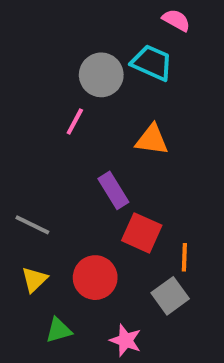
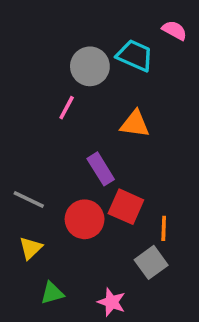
pink semicircle: (176, 20) -> (175, 30), moved
red circle: (95, 278) -> (85, 219), moved

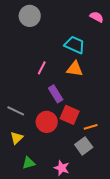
cyan trapezoid: (135, 56) -> (75, 45), moved
gray circle: (90, 66) -> (30, 16), moved
pink line: (67, 108) -> (42, 68), moved
orange line: (164, 228) -> (91, 127), turned 72

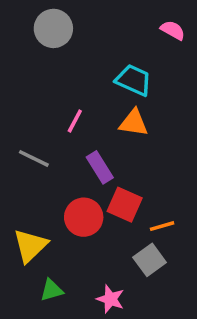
gray line: (16, 111) -> (34, 158), moved
yellow triangle: (17, 138) -> (30, 246), size x1.5

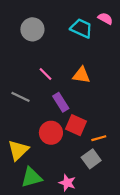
gray circle: (53, 28) -> (32, 29), moved
cyan trapezoid: (134, 80) -> (81, 28), moved
pink line: (75, 121) -> (46, 74), turned -72
green triangle: (52, 290) -> (31, 177), size x1.5

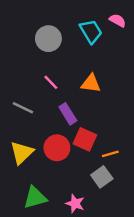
cyan trapezoid: (81, 28) -> (91, 31), turned 35
gray circle: (32, 29) -> (48, 39), moved
yellow triangle: (18, 150) -> (22, 153), moved

